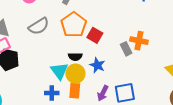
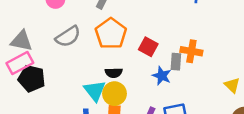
red square: (95, 35) -> (148, 47), moved
gray rectangle: (126, 49) -> (176, 62), turned 32
blue star: (97, 65) -> (162, 76), moved

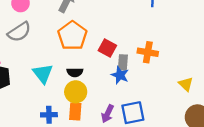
gray semicircle: (68, 37) -> (19, 32), moved
gray rectangle: (176, 62) -> (123, 62), moved
cyan triangle: (95, 91) -> (43, 74), moved

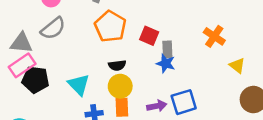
orange cross: (148, 52) -> (214, 36), moved, turned 30
cyan triangle: (43, 74) -> (79, 85), moved
purple arrow: (108, 114) -> (157, 106), turned -120

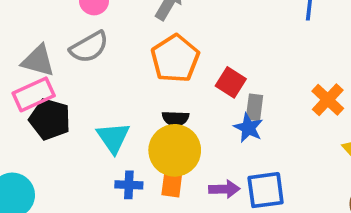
yellow circle: (120, 86) -> (175, 150), size x1.4

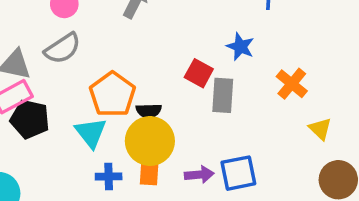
orange pentagon: (175, 59) -> (112, 94), moved
gray rectangle: (254, 107) -> (223, 95), size x1.4
blue star: (248, 128) -> (240, 47), moved

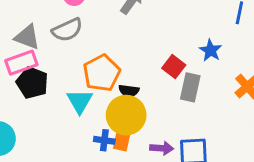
blue cross: (109, 176) -> (104, 140), moved

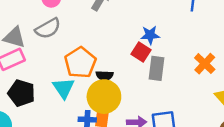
blue star: (210, 50) -> (150, 35), moved, turned -30
black pentagon: (32, 83) -> (21, 93), moved

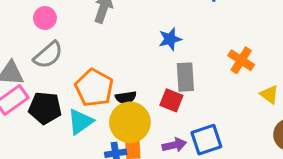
red square: (141, 52) -> (171, 100), moved
cyan triangle: (64, 88) -> (80, 122), turned 40
black pentagon: (21, 93) -> (45, 108), moved

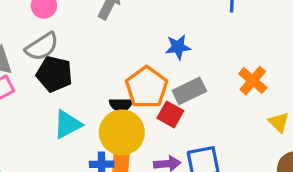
gray rectangle: (185, 77) -> (189, 91), turned 60
orange pentagon: (94, 88) -> (147, 87), moved
black pentagon: (45, 108) -> (54, 74), moved

